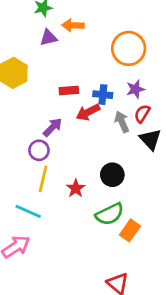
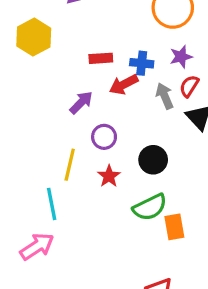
purple circle: (39, 150) -> (104, 137), moved
cyan line: (28, 211) -> (52, 204), turned 55
orange rectangle: (130, 230) -> (174, 227), turned -45

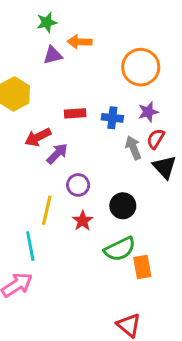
red arrow: (124, 84) -> (38, 137), moved

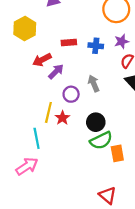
gray arrow: (133, 148) -> (94, 83), moved
black circle: (123, 206) -> (96, 122), moved
red star: (83, 221) -> (62, 118), moved

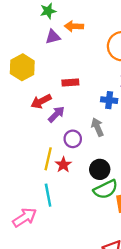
blue cross: (96, 46) -> (109, 100), moved
cyan line: (37, 138) -> (48, 195), moved

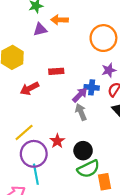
purple arrow: (56, 114) -> (80, 95), moved
purple circle: (73, 139) -> (34, 154), moved, size x1.6
yellow line: (48, 159) -> (24, 132), moved, turned 36
red star: (63, 165) -> (57, 141), moved

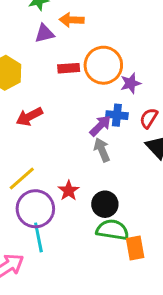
orange circle: (103, 38) -> (103, 65), moved
purple star: (109, 70) -> (131, 83), moved
red rectangle: (56, 71) -> (69, 68), moved
green semicircle: (88, 169) -> (112, 230), turned -145

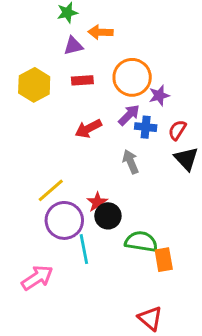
red rectangle: (69, 68) -> (82, 80), moved
red arrow: (29, 117) -> (88, 129), moved
purple arrow: (100, 126) -> (129, 115), moved
black circle: (105, 204) -> (108, 216), moved
cyan line: (38, 237) -> (84, 249), moved

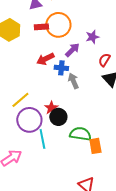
orange circle: (132, 77) -> (58, 25), moved
blue cross: (146, 127) -> (61, 68), moved

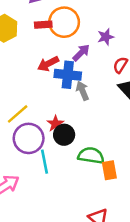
blue cross: (61, 68) -> (68, 75), size x1.5

